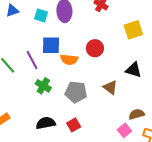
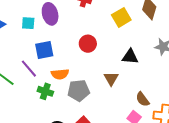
orange semicircle: (69, 59) -> (60, 74), moved
brown triangle: (110, 87) -> (111, 79), turned 35
brown semicircle: (137, 114) -> (143, 99), turned -98

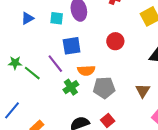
brown triangle: (111, 79) -> (143, 91), moved
green cross: (45, 91) -> (71, 87), turned 35

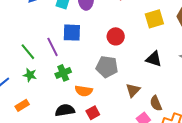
green star: (15, 63) -> (30, 75), moved
orange semicircle: (86, 70) -> (84, 91), moved
gray pentagon: (104, 88) -> (107, 67), moved

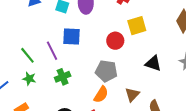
yellow square: (154, 19) -> (137, 26), moved
orange semicircle: (84, 91) -> (101, 95), moved, turned -66

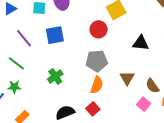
purple line: (52, 51) -> (24, 38), moved
green star: (29, 79) -> (14, 87), moved

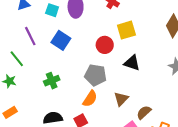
blue square: (55, 35) -> (61, 40), turned 30
black triangle: (141, 43) -> (132, 63), moved
brown semicircle: (152, 86) -> (144, 112), turned 70

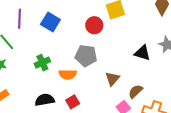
purple line: (30, 36) -> (20, 19), turned 30
black triangle: (132, 63) -> (142, 53), moved
orange semicircle: (90, 99) -> (68, 74), moved, turned 60

